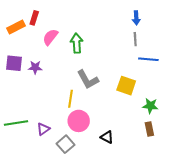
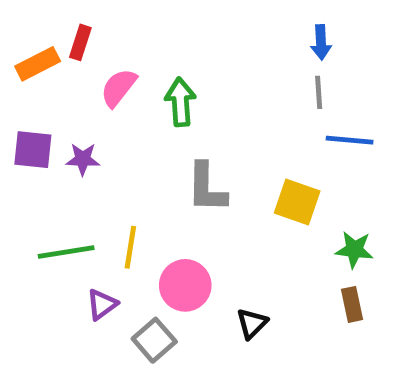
gray L-shape: (88, 80) -> (207, 188), turned 30
yellow line: (71, 99) -> (130, 247), moved
green line: (16, 123) -> (66, 252), moved
black triangle: (107, 137) -> (252, 323), turned 48

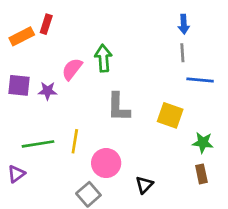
pink semicircle: (119, 88) -> (72, 69), moved
purple triangle: (102, 304) -> (16, 174), moved

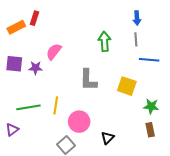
green arrow: (103, 58) -> (104, 41), moved

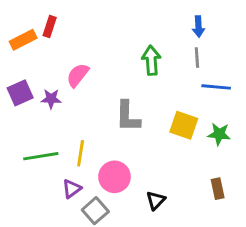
purple square: (14, 64) -> (20, 93), turned -30
green star: (151, 106) -> (219, 134), moved
purple triangle: (12, 130) -> (72, 189), moved

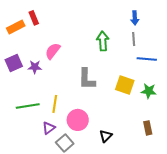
red rectangle: (50, 27) -> (34, 18), turned -40

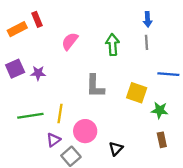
pink semicircle: (53, 51) -> (70, 41), moved
blue line: (147, 59) -> (168, 74), moved
green star: (149, 91) -> (160, 110), moved

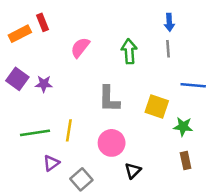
purple square: (15, 69) -> (17, 79), turned -30
pink circle: (85, 131) -> (112, 143), moved
purple triangle: (53, 140) -> (51, 163), moved

